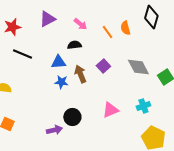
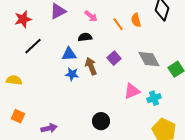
black line: (22, 54) -> (33, 46), turned -66
pink triangle: (110, 110) -> (132, 91), moved
black circle: (72, 117) -> (101, 121), moved
purple arrow: (54, 130) -> (49, 128), moved

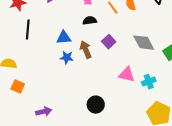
black semicircle: (85, 37) -> (90, 21), moved
black line: (33, 46) -> (28, 30), turned -42
pink triangle: (132, 91) -> (127, 75), turned 36
orange square: (18, 116) -> (18, 87), moved

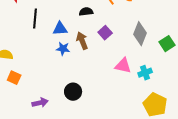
black line: (28, 30) -> (35, 19), moved
gray diamond: (144, 43) -> (140, 34), turned 50
black circle: (96, 105) -> (73, 92), moved

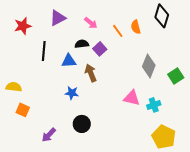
black semicircle: (86, 12) -> (82, 44), moved
purple square: (105, 33) -> (100, 49), moved
blue star: (63, 49) -> (72, 93), moved
purple arrow: (40, 103) -> (49, 135), turned 147

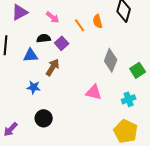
brown arrow: (91, 73) -> (53, 67), turned 54
cyan cross: (154, 105) -> (129, 99), moved

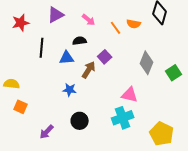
orange semicircle: (98, 21) -> (134, 24), turned -64
purple square: (62, 43) -> (105, 57), moved
cyan cross: (129, 99) -> (123, 118), moved, size x1.5

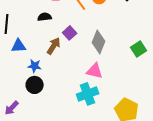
blue triangle: (67, 58) -> (19, 46), moved
gray diamond: (147, 63) -> (99, 42), moved
black circle: (80, 121) -> (35, 85), moved

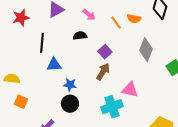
gray diamond: (99, 42) -> (146, 50), moved
brown arrow: (54, 46) -> (103, 72), moved
cyan cross: (88, 94) -> (112, 107), moved

